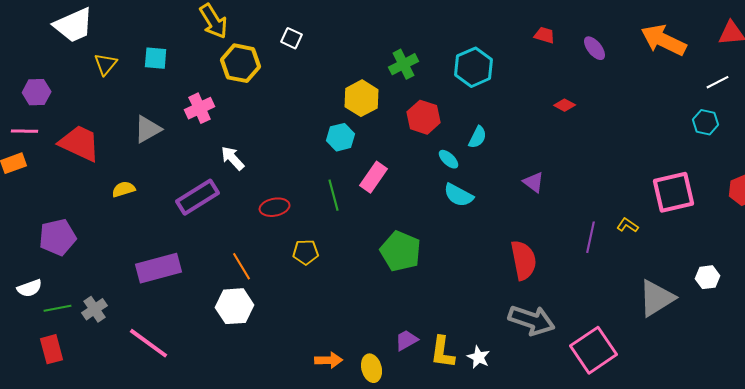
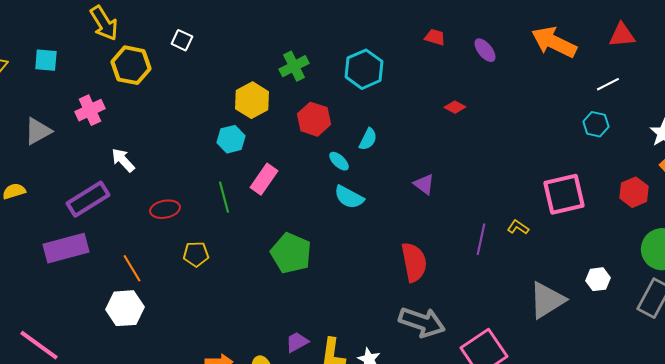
purple rectangle: (159, 268) -> (66, 248), moved

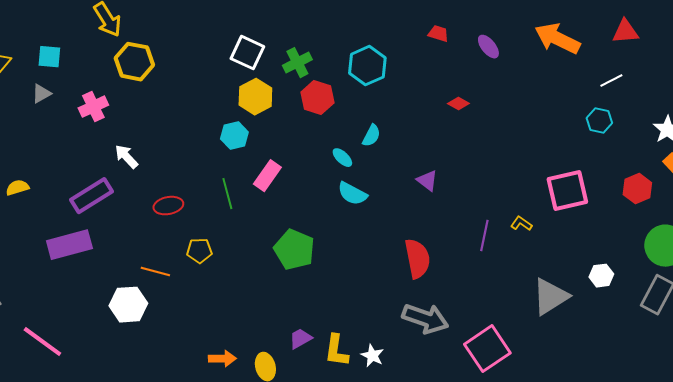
white square: (182, 40) -> (247, 53), moved, size x1.6
red hexagon: (314, 119) -> (317, 98), moved
gray triangle: (38, 131) -> (41, 94), moved, size x0.7
orange line: (132, 268) -> (155, 272), moved, turned -44

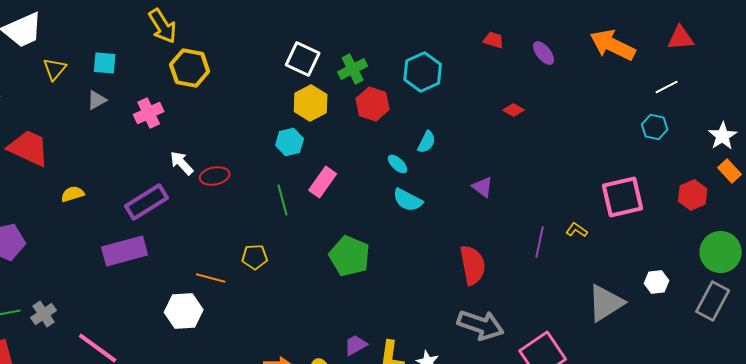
red ellipse: (168, 206) -> (215, 176), moved

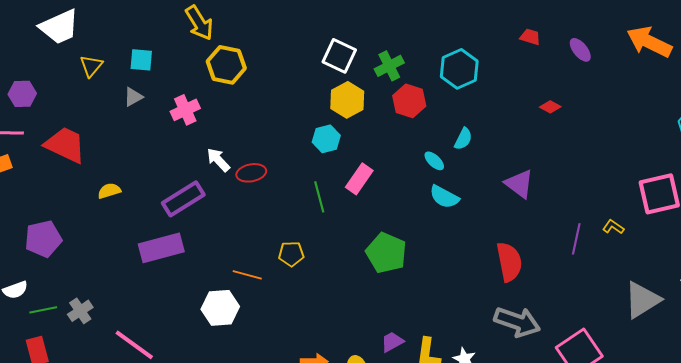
purple triangle: (483, 187) -> (519, 184), size x1.4

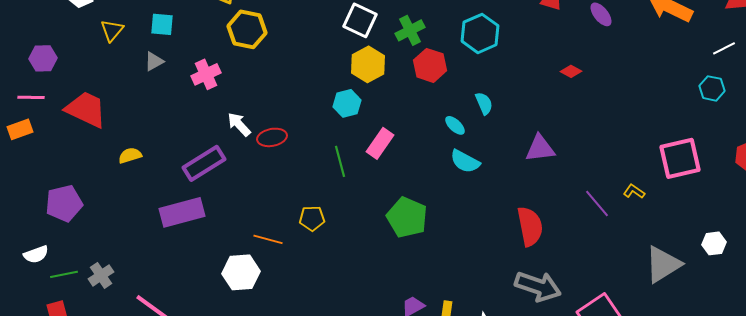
cyan semicircle: (463, 139) -> (484, 103), turned -50
purple triangle: (519, 184) -> (540, 148), turned -44
purple line: (576, 239) -> (597, 203), turned -52

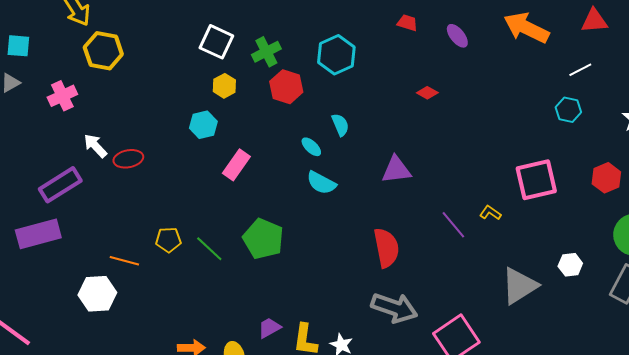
yellow hexagon: (368, 64) -> (224, 86), size x0.7
green line: (340, 161) -> (209, 249), moved, turned -32

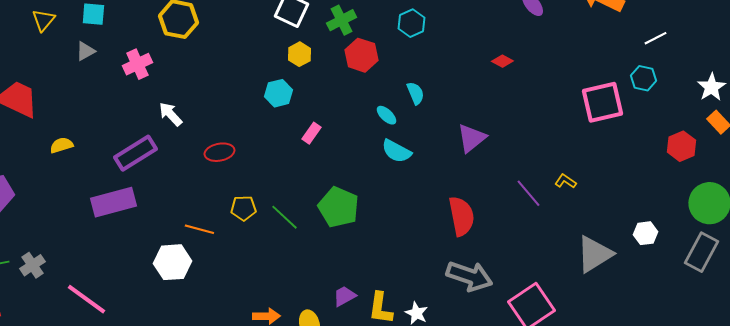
cyan hexagon: (336, 55) -> (411, 23), size x0.7
red ellipse: (128, 159) -> (219, 152), moved
pink rectangle: (236, 165) -> (311, 133), size x0.7
purple triangle: (396, 170) -> (471, 138), turned -32
pink square: (536, 180) -> (602, 102), moved

